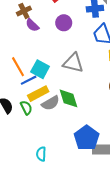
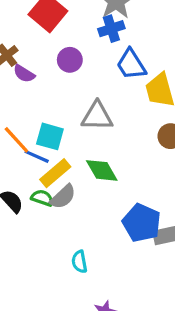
blue line: (29, 80) -> (37, 156), turned 63
gray semicircle: (51, 103) -> (63, 197), moved
green semicircle: (26, 108) -> (42, 198), turned -32

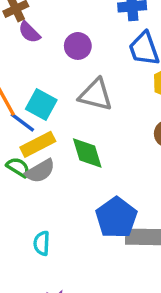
purple circle: (70, 60) -> (78, 46), moved

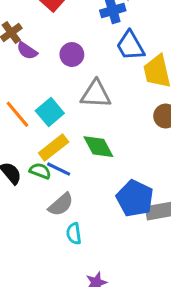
cyan square: (41, 105) -> (50, 112), turned 32
blue line: (22, 122) -> (59, 169), moved
gray semicircle: (40, 171) -> (61, 204), moved

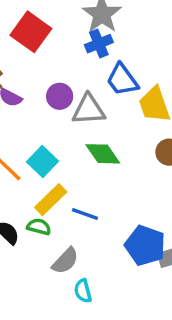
gray triangle: (96, 94) -> (89, 110), moved
green diamond: (98, 147) -> (103, 154), moved
blue line: (59, 169) -> (85, 214), moved

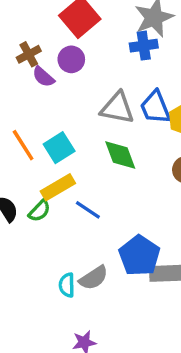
blue trapezoid: (122, 80) -> (155, 107), moved
purple circle: (60, 96) -> (71, 59), moved
green semicircle: (39, 227) -> (39, 211), turned 105
gray semicircle: (65, 261) -> (94, 278), moved

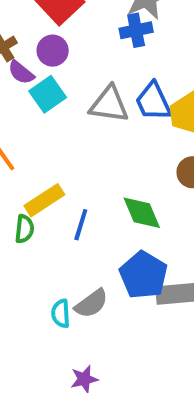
cyan square: (59, 148) -> (48, 94), moved
green diamond: (120, 155) -> (142, 213), moved
blue line: (88, 210) -> (81, 225), turned 76
green semicircle: (39, 211) -> (24, 229), turned -35

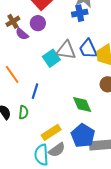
cyan square: (48, 94) -> (51, 58), moved
yellow rectangle: (44, 200) -> (51, 132), moved
blue line: (81, 225) -> (35, 91), moved
cyan semicircle: (61, 313) -> (41, 155), size x1.5

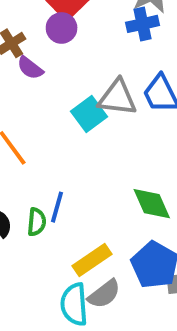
purple circle: (38, 23) -> (62, 28), moved
blue line: (35, 91) -> (57, 207), moved

